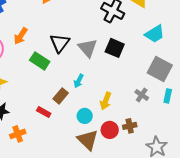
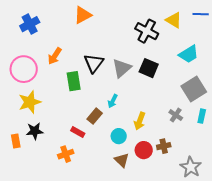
gray triangle: (88, 48) -> (122, 68), turned 30
green rectangle: (40, 61) -> (74, 81), turned 48
gray square: (160, 69) -> (194, 89), turned 30
orange cross: (18, 134) -> (66, 154), moved
brown triangle: (88, 140) -> (122, 160), size x0.7

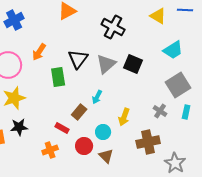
black cross: (147, 31) -> (113, 27), moved
brown cross: (164, 146) -> (148, 142), size x1.6
red circle: (144, 150) -> (84, 146), moved

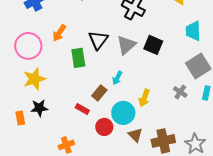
cyan trapezoid: (173, 50) -> (193, 31), turned 120
cyan circle: (103, 132) -> (123, 113), size x1.5
brown cross: (148, 142) -> (163, 141), moved
orange cross: (50, 150) -> (66, 145), moved
brown triangle: (106, 156) -> (135, 135), moved

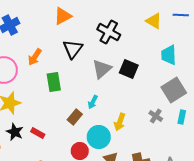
black triangle: (98, 40) -> (73, 49), moved
black star: (39, 108) -> (15, 132), turned 30
red rectangle: (82, 109) -> (38, 133), moved

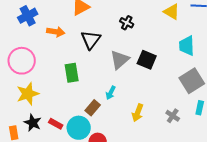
black cross: (109, 32) -> (127, 23), size x0.6
orange arrow: (35, 57) -> (56, 32), moved, turned -114
gray cross: (156, 116) -> (173, 116), moved
cyan circle: (99, 137) -> (79, 128), moved

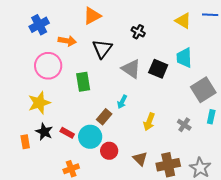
cyan trapezoid: (187, 46) -> (184, 58), moved
gray triangle: (120, 60) -> (131, 69), turned -45
pink circle: (22, 61) -> (48, 66), moved

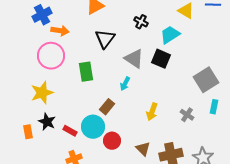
orange arrow: (67, 41) -> (60, 31), moved
cyan trapezoid: (184, 58) -> (170, 35), moved, turned 60
cyan arrow: (122, 102) -> (125, 84), moved
red rectangle: (67, 133) -> (70, 131), moved

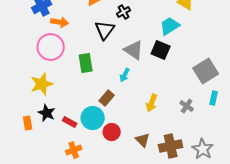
black cross: (141, 22) -> (124, 12), moved, turned 32

